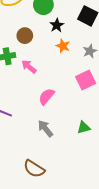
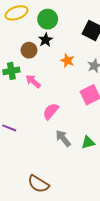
black star: (57, 25) -> (46, 40), moved
gray arrow: (45, 129) -> (63, 138), moved

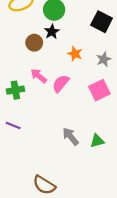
green cross: (11, 71) -> (15, 90), moved
pink semicircle: (51, 111) -> (61, 84), moved

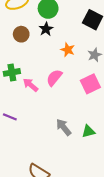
brown circle: (34, 43) -> (21, 34), moved
pink arrow: (39, 76) -> (31, 85), moved
green cross: (15, 90) -> (12, 72), moved

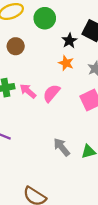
black star: (46, 29) -> (69, 41), moved
pink arrow: (31, 85) -> (28, 91), moved

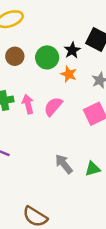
green circle: (45, 18) -> (47, 57), moved
pink arrow: (28, 91) -> (28, 104), turned 36

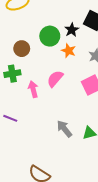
brown circle: (15, 56) -> (22, 49), moved
pink arrow: (28, 104) -> (33, 89), moved

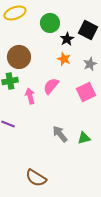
green circle: (50, 36) -> (50, 23), moved
brown circle: (22, 49) -> (19, 57), size x1.5

